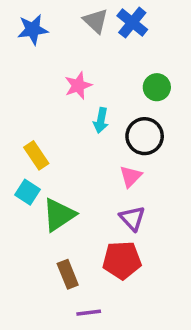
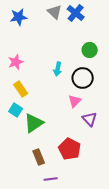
pink star: (78, 85) -> (16, 62), moved
purple triangle: (132, 218) -> (90, 119), moved
red pentagon: (122, 260) -> (70, 149), turned 30

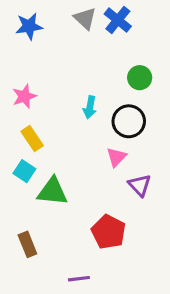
green triangle: (34, 123) -> (52, 191), turned 40
brown rectangle: (39, 157) -> (27, 244), moved

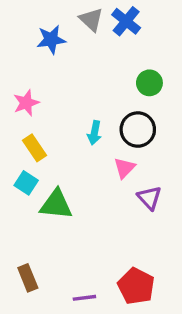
blue star: (29, 26) -> (51, 40), moved
cyan arrow: (90, 107) -> (94, 133), moved
red pentagon: (108, 232) -> (136, 286), moved
brown rectangle: (27, 244) -> (28, 278), moved

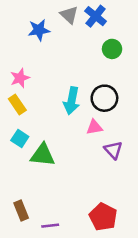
green circle: (149, 83) -> (112, 49), moved
cyan arrow: (94, 133) -> (72, 101), size x1.5
yellow rectangle: (34, 148) -> (17, 104), moved
pink triangle: (124, 168) -> (94, 127), turned 36
purple line: (84, 298) -> (50, 226), moved

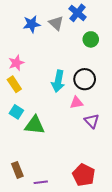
gray triangle: (69, 15) -> (56, 23), moved

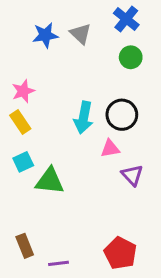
blue cross: (77, 13) -> (126, 19), moved
cyan square: (16, 112) -> (23, 162), turned 32

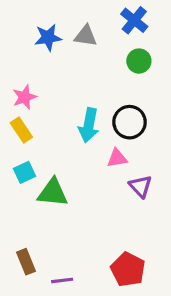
gray triangle: (81, 34) -> (86, 36), turned -35

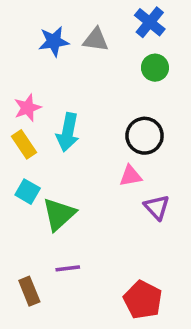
cyan arrow: (89, 125) -> (68, 132), moved
cyan square: (24, 172) -> (28, 192), turned -35
green triangle: (53, 193) -> (59, 214), turned -48
purple line: (62, 280) -> (68, 268), moved

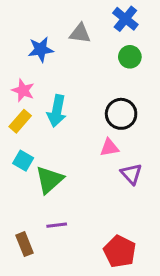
blue star: (54, 41) -> (41, 49), moved
pink star: (28, 108) -> (23, 90), turned -30
yellow rectangle: (24, 144) -> (20, 121), turned 75

